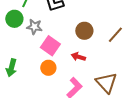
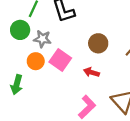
orange circle: (48, 68) -> (36, 61), moved

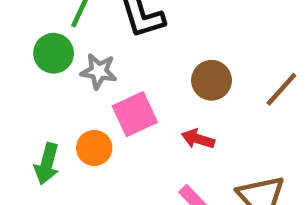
pink square: (60, 60) -> (135, 114), turned 30
orange circle: (36, 61) -> (94, 148), moved

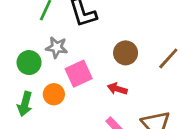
green circle: (54, 53) -> (29, 63), moved

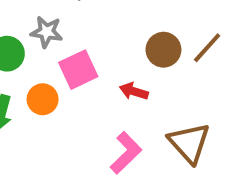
brown circle: (126, 53) -> (163, 50), moved

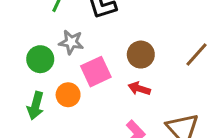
brown circle: (163, 50) -> (141, 55), moved

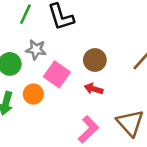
pink square: (96, 72) -> (57, 74), turned -30

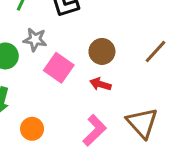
orange circle: (33, 94) -> (32, 129), moved

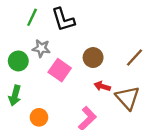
red arrow: (100, 84) -> (102, 86), moved
brown triangle: (142, 123) -> (128, 98), moved

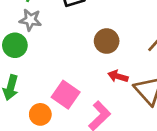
gray star: (41, 48) -> (30, 20), moved
pink square: (60, 70) -> (66, 95), moved

